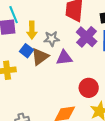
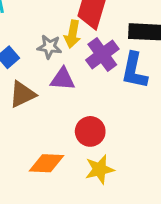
yellow arrow: (32, 30) -> (72, 34), moved
brown triangle: (40, 57) -> (22, 94), moved

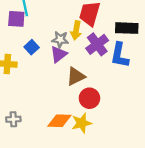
purple triangle: (63, 79) -> (59, 54), moved, turned -42
brown triangle: (22, 94) -> (76, 76), moved
yellow star: (100, 169) -> (82, 123), moved

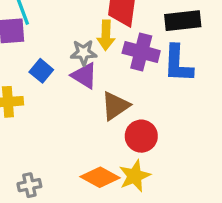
purple cross: (97, 44) -> (141, 52), turned -30
purple triangle: (59, 54) -> (84, 76), turned -42
orange diamond: (59, 121) -> (100, 177), turned 35

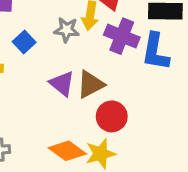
purple triangle: (84, 76) -> (62, 83), moved

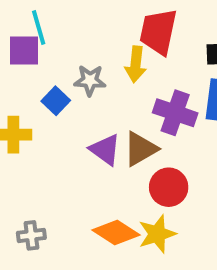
gray star: (67, 30) -> (90, 80), moved
purple cross: (122, 36) -> (175, 113), moved

